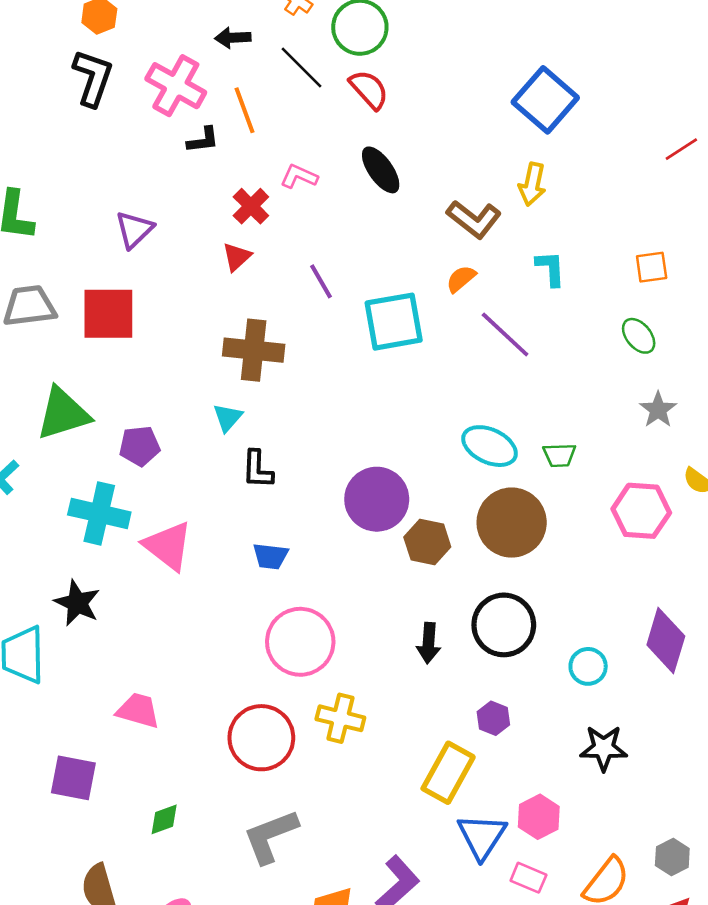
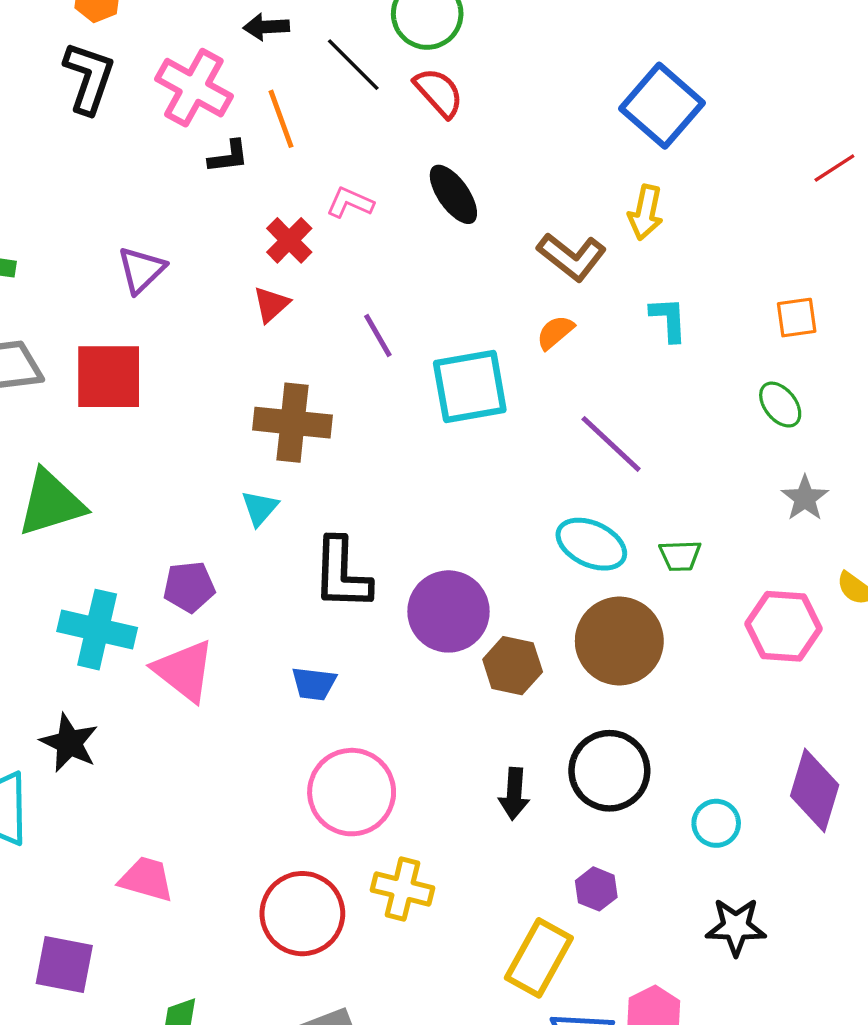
purple line: (505, 335) -> (611, 444), moved
purple pentagon: (139, 446) -> (189, 587), moved
black L-shape: (257, 469) -> (342, 574), moved, size x1.5

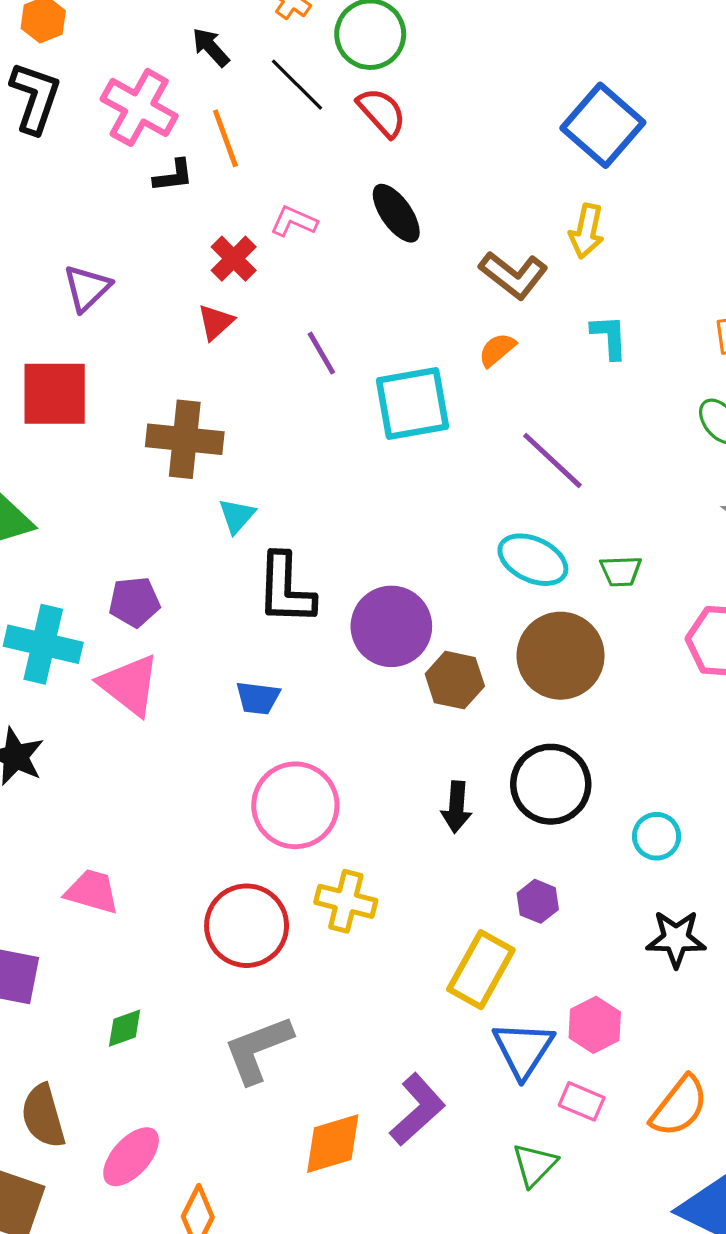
black arrow: (266, 27) -> (211, 47), turned 51
brown cross: (293, 423) -> (185, 439), moved
cyan triangle: (260, 508) -> (237, 516), moved

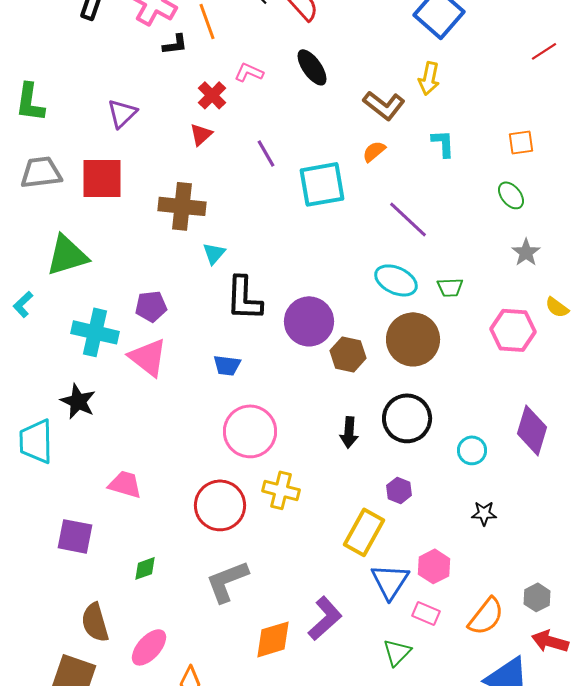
black star: (676, 939) -> (484, 513), size x0.7

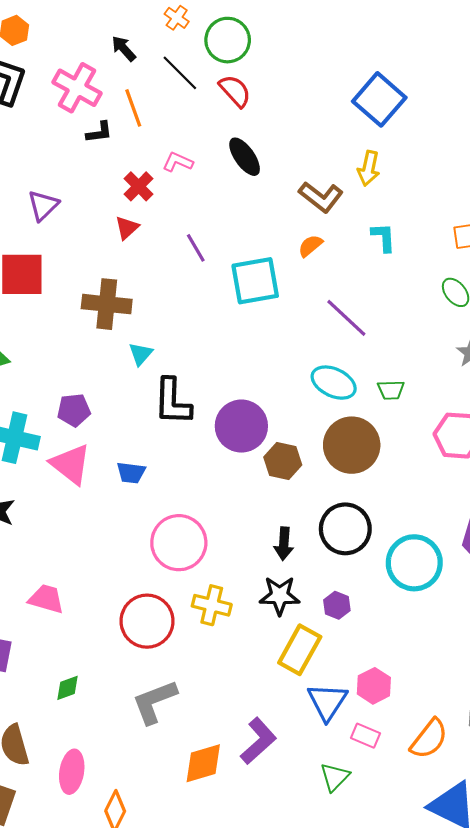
blue trapezoid: (227, 365) -> (131, 473), moved
cyan circle: (472, 450) -> (414, 563), size x1.8
black star: (484, 513) -> (280, 596), moved, size x1.5
pink ellipse: (149, 647) -> (72, 772), turned -33

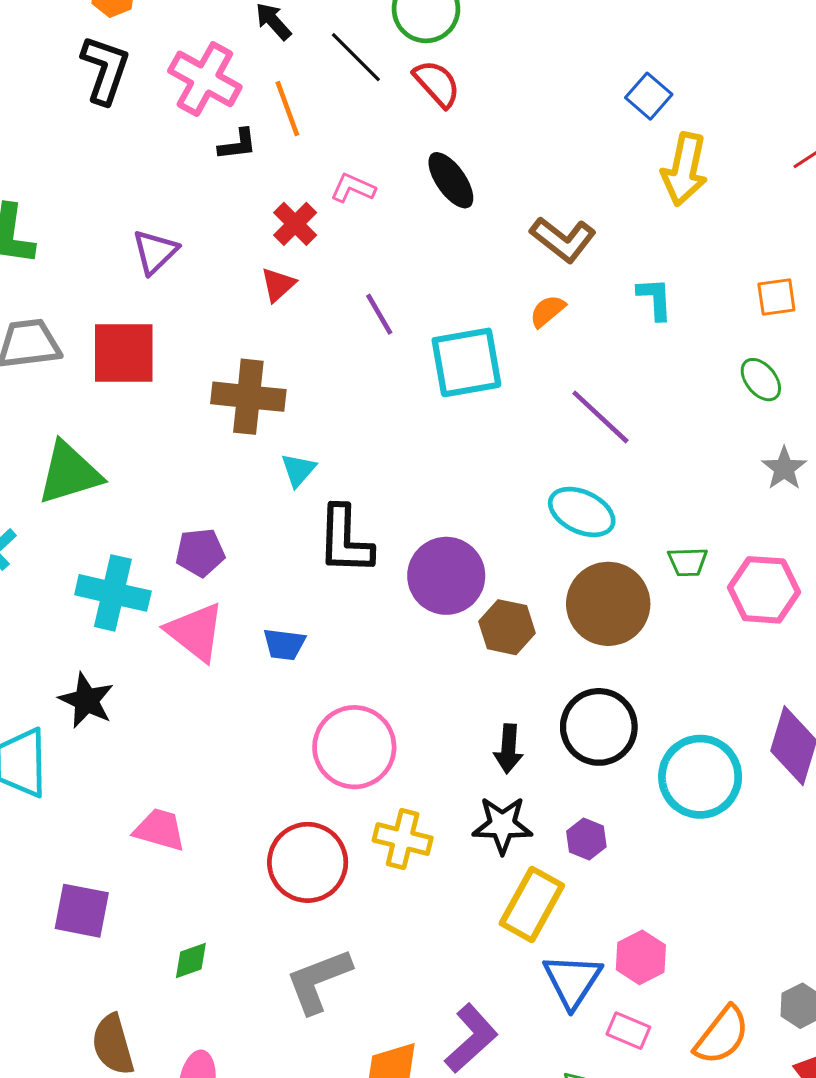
blue square: (379, 99) -> (649, 96), size x0.6
yellow arrow: (369, 168) -> (685, 169), moved, size x1.4
green trapezoid: (391, 390) -> (688, 562), moved

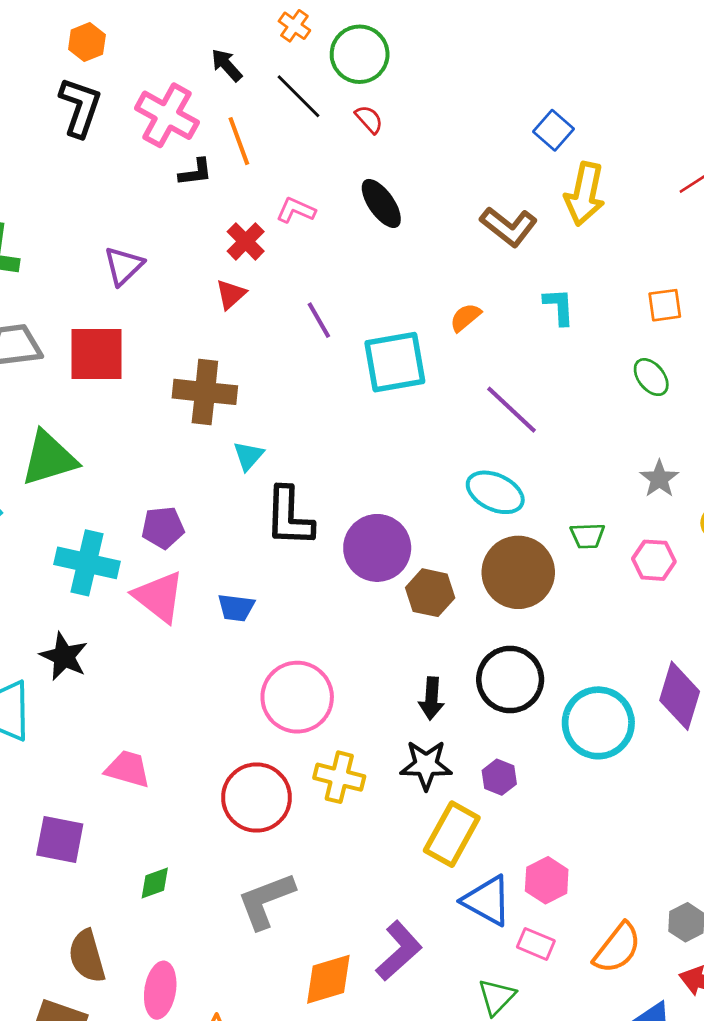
red semicircle: (437, 84) -> (369, 119), size x0.7
brown L-shape: (563, 239) -> (509, 227), moved
gray star: (784, 468) -> (659, 479), moved
pink hexagon: (764, 590) -> (654, 560), size x0.7
blue triangle: (572, 981) -> (487, 901), turned -34

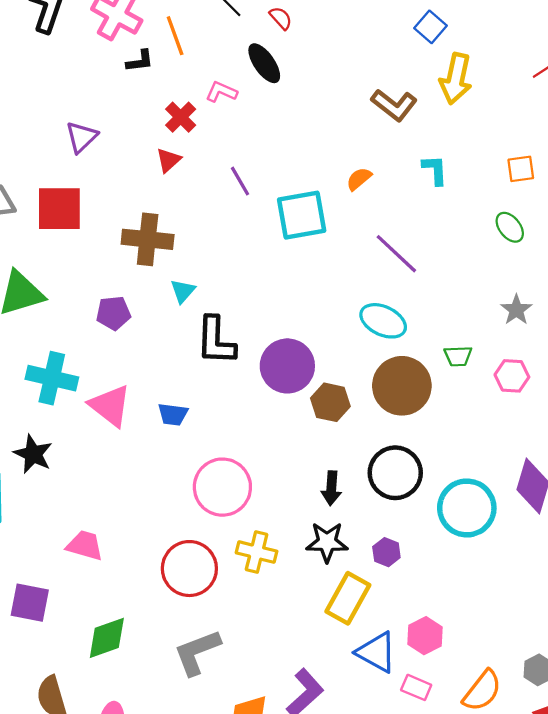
black ellipse: (381, 203) -> (264, 63), moved
purple pentagon: (163, 528) -> (113, 313), moved
green diamond: (155, 883) -> (107, 638), size x1.6

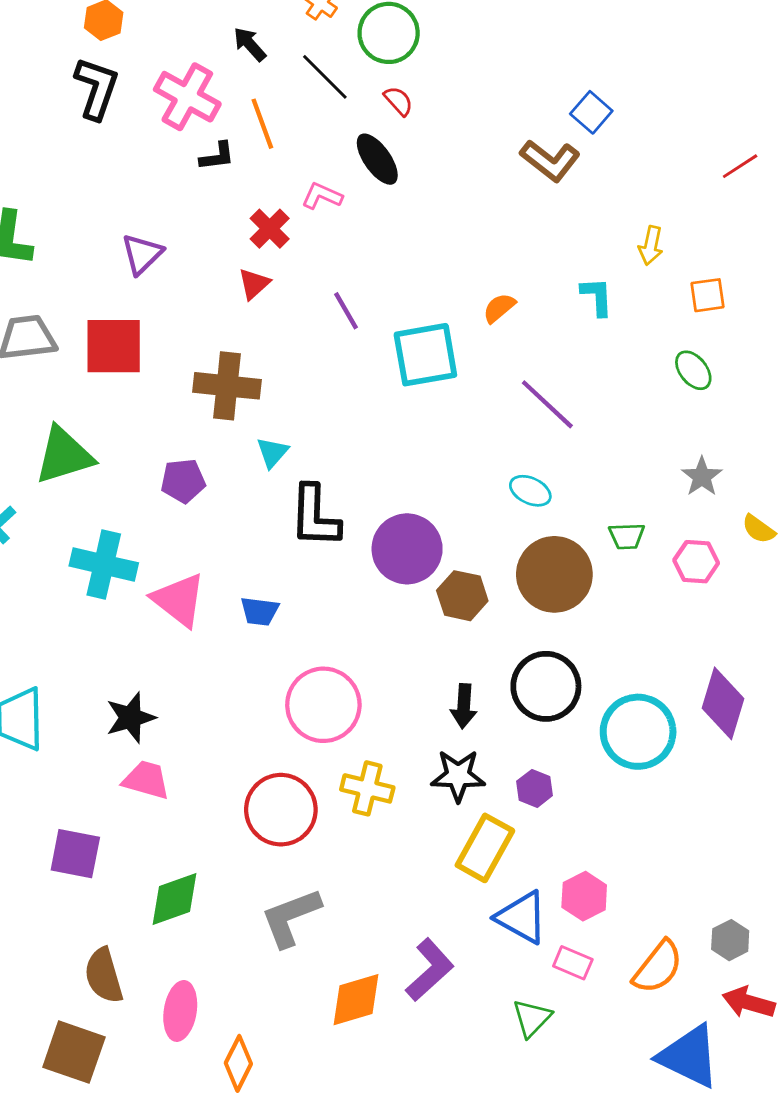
yellow arrow: (456, 79) -> (651, 246), moved, size x0.6
brown L-shape: (394, 105) -> (550, 161), moved
cyan ellipse: (383, 321) -> (530, 491), size x0.7
black star: (33, 454) -> (131, 718), moved, turned 30

